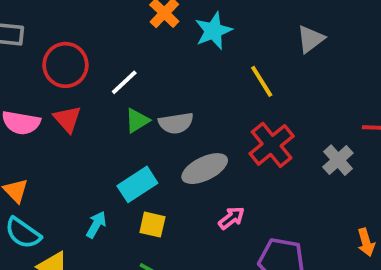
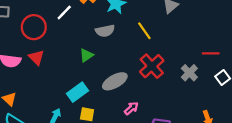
white line: (124, 82) -> (64, 13), moved
green triangle: (137, 121) -> (86, 55), moved
gray semicircle: (176, 123) -> (105, 31), moved

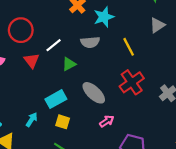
white line: (64, 13) -> (54, 45), moved
red triangle: (36, 57) -> (31, 61), moved
gray ellipse: (115, 81) -> (94, 93), turned 65

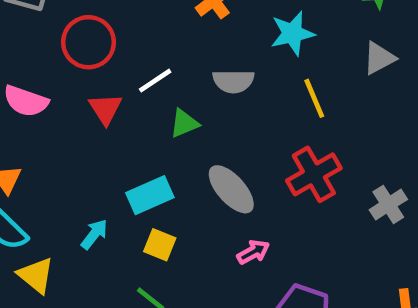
cyan star: (104, 17) -> (292, 33), moved

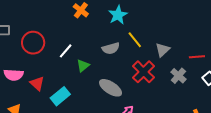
gray triangle: (379, 58) -> (163, 50), moved
gray semicircle: (233, 81) -> (111, 48), moved
red triangle: (105, 109) -> (37, 83), moved
cyan rectangle: (150, 195) -> (60, 96), moved

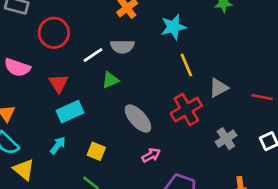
gray semicircle: (111, 48) -> (122, 46), moved
red line: (197, 57) -> (262, 97), moved
gray cross: (178, 76) -> (226, 139), moved
red triangle: (37, 83) -> (59, 83), moved

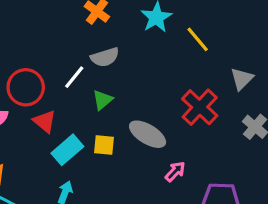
red circle: (54, 33) -> (26, 87), moved
yellow line: (186, 65) -> (198, 39), moved
gray triangle: (219, 88) -> (242, 79), moved
yellow square: (96, 151) -> (104, 145), moved

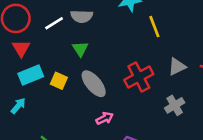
green triangle: (103, 100) -> (80, 49), moved, turned -42

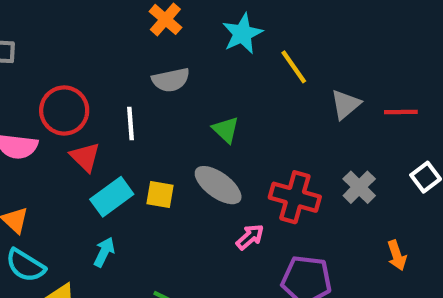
white line: (54, 23) -> (131, 124), moved, turned -48
green triangle: (80, 49) -> (226, 130), moved
gray triangle: (177, 67) -> (345, 104), moved
red cross: (139, 77) -> (295, 197), moved, turned -32

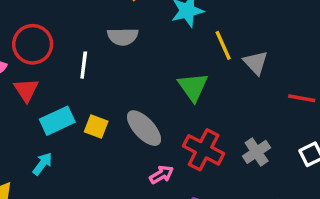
gray triangle: (345, 104) -> (256, 63), moved, turned -44
green triangle: (226, 130) -> (193, 87), moved, size x1.4
red triangle: (85, 157) -> (26, 90), moved

